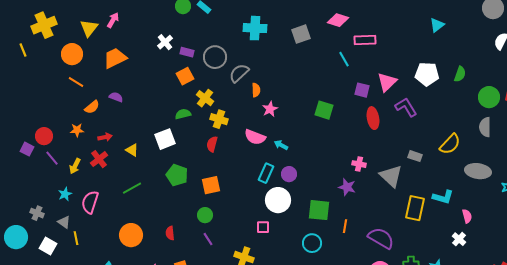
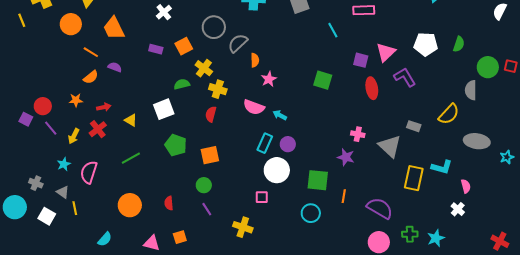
purple rectangle: (187, 52) -> (156, 49), moved
orange trapezoid: (115, 58) -> (114, 28), turned -90
cyan line: (344, 59) -> (333, 30), moved
orange line: (76, 82) -> (91, 52), moved
gray semicircle: (485, 127) -> (471, 90), moved

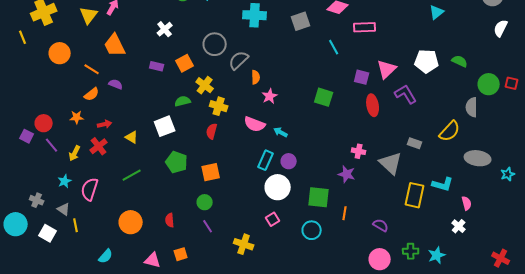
orange circle: (71, 24) -> (60, 53), moved
green semicircle: (459, 44) -> (460, 61), turned -84
pink square: (262, 197) -> (273, 219), moved, turned -32
purple semicircle: (380, 208) -> (381, 225), size x0.6

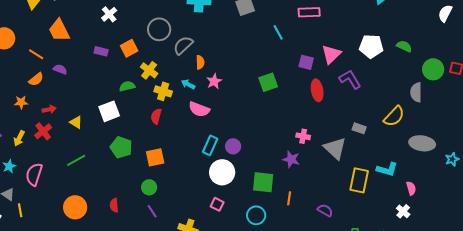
green square: (324, 97) -> (268, 82), turned -36
cyan arrow: (281, 132) -> (188, 84), moved
pink square: (273, 219) -> (217, 204), turned -32

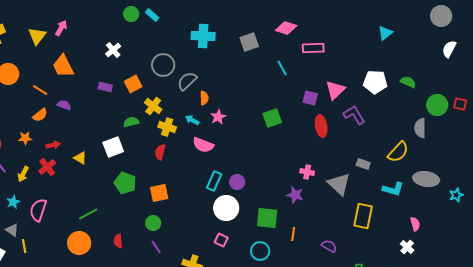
green line: (76, 160) -> (88, 214), moved
cyan L-shape: (387, 169) -> (393, 189), moved

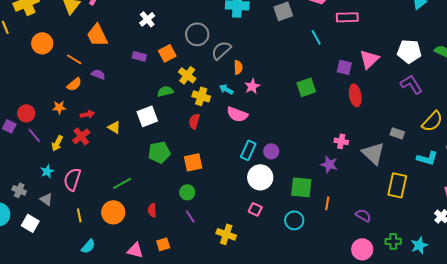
purple L-shape: (354, 115) -> (411, 84), moved
green pentagon: (125, 183) -> (159, 152), turned -30
yellow line: (24, 246) -> (79, 215), moved

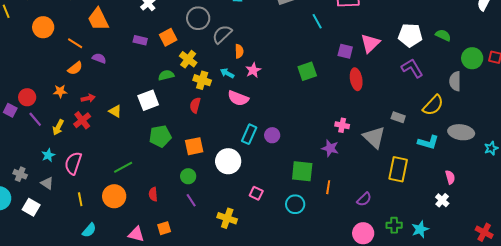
white circle: (260, 177) -> (228, 161), moved
purple semicircle: (363, 215) -> (364, 199), turned 105

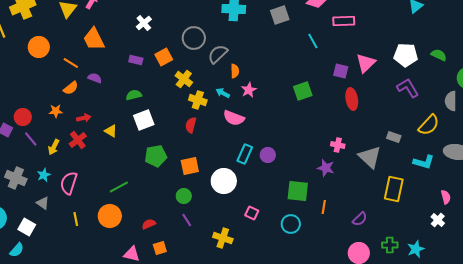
green semicircle: (166, 75) -> (134, 95), moved
gray cross: (20, 174) -> (16, 178), moved, size x1.5
red semicircle: (153, 194) -> (149, 224), moved, turned 72
cyan semicircle: (89, 230) -> (17, 250), moved

